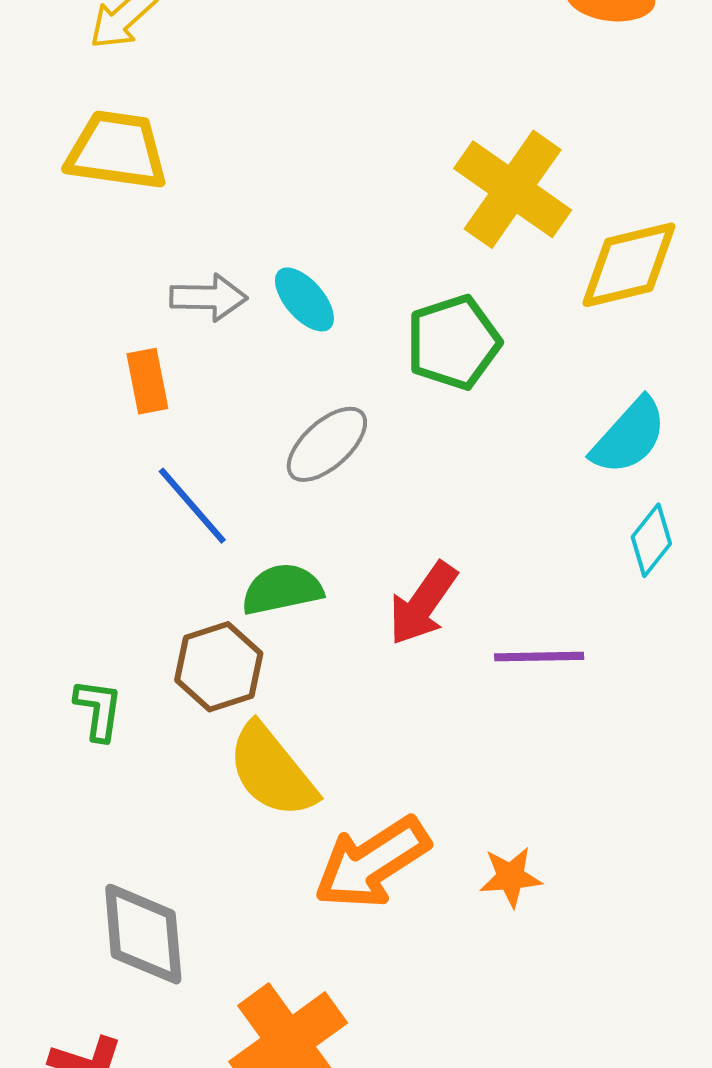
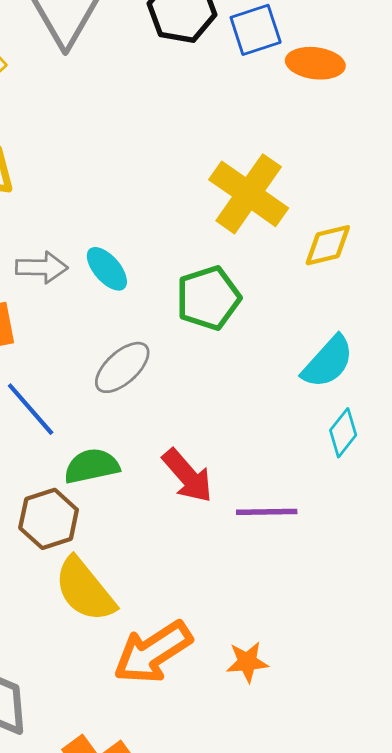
yellow diamond: (629, 265) -> (328, 245), size x0.7
red arrow: (423, 604) -> (187, 476), turned -76

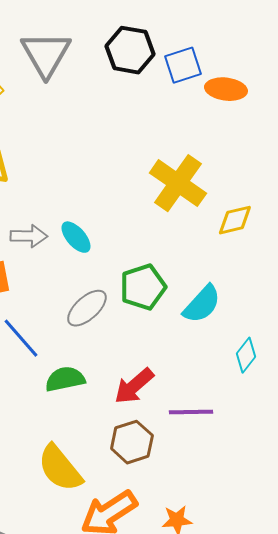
green pentagon: (208, 298) -> (143, 287), moved
cyan semicircle: (328, 362) -> (202, 304), moved
red arrow: (187, 476) -> (134, 386), turned 90
brown hexagon: (49, 519) -> (132, 442), moved

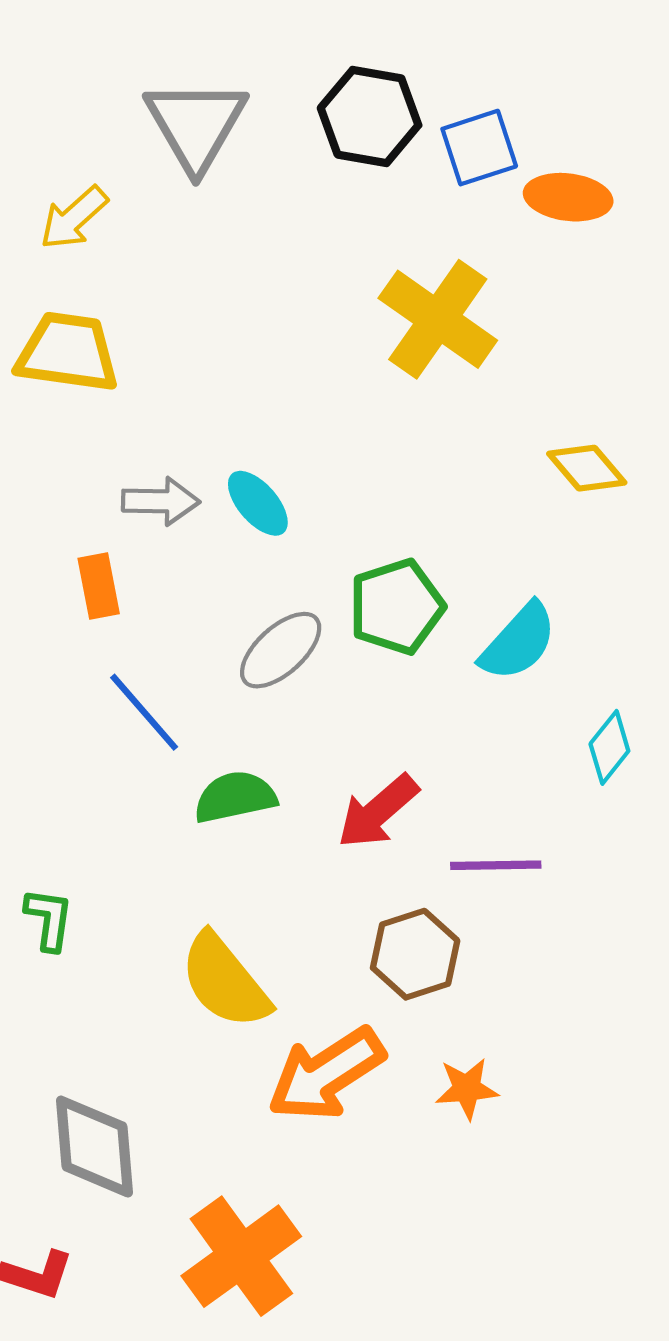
yellow cross: (178, 183) -> (438, 319), moved
yellow diamond: (235, 220) -> (587, 468), turned 63
brown hexagon: (132, 442) -> (415, 954), moved

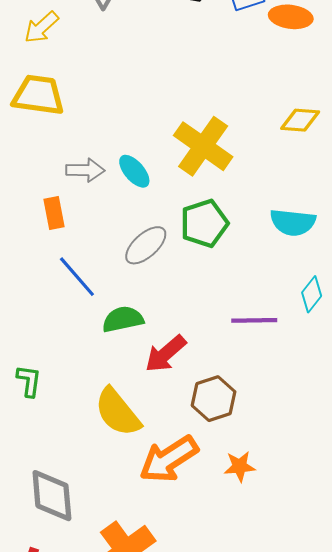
yellow cross: (438, 319) -> (203, 146), moved
yellow diamond: (587, 468) -> (300, 120), moved, turned -45
cyan semicircle: (518, 642) -> (293, 222), moved, turned 54
red arrow: (378, 811) -> (166, 354), moved
purple line: (496, 865) -> (254, 320), moved

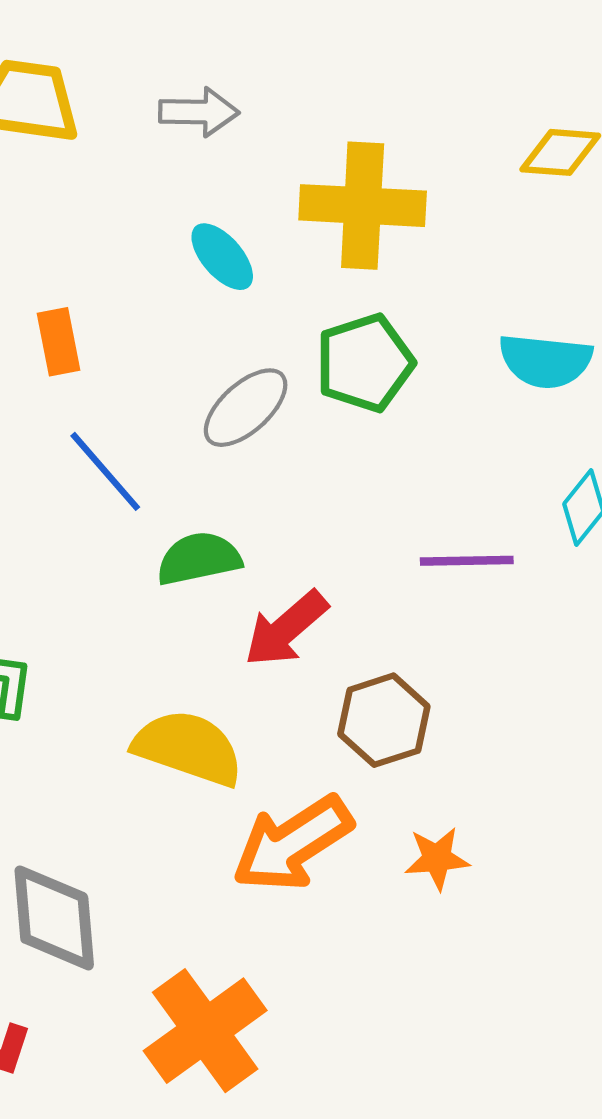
yellow cross: (203, 146) -> (363, 206), turned -32
gray arrow: (85, 170) -> (199, 112), moved
yellow semicircle: (118, 412) -> (188, 748), turned 148

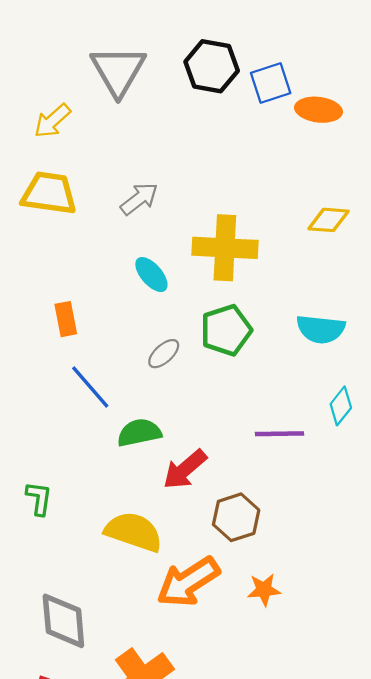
gray arrow: (199, 112) -> (139, 199), turned -39
gray ellipse: (246, 408) -> (164, 354), size x0.7

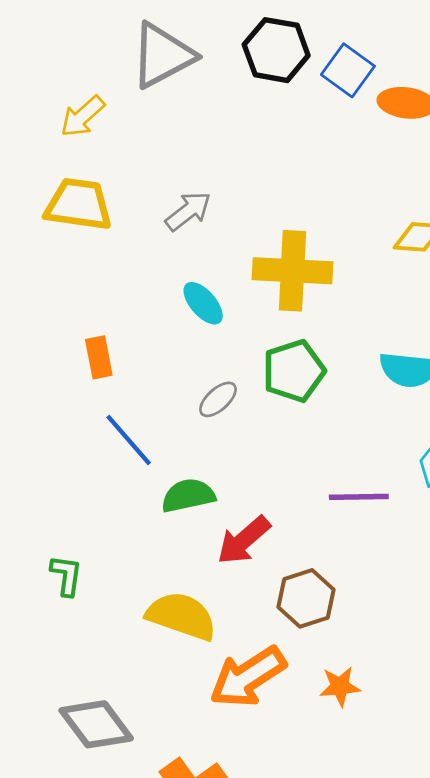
gray triangle: (118, 71) -> (162, 55), turned 32
blue square: (271, 83) -> (348, 70), turned -36
gray diamond: (63, 621) -> (96, 724), turned -32

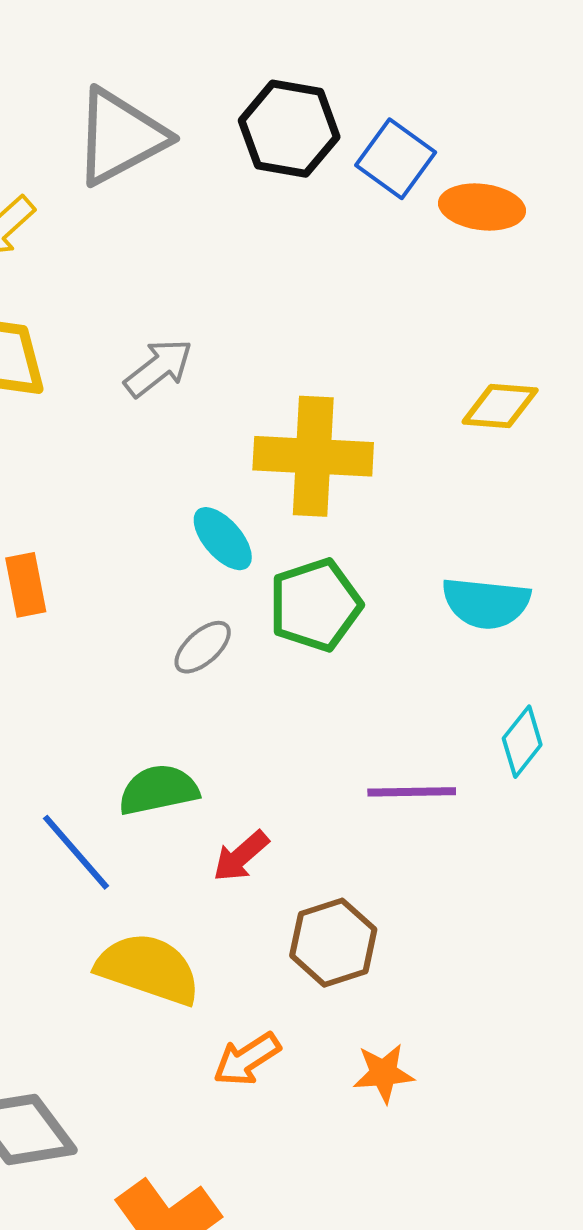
cyan ellipse: (203, 303) -> (223, 539), moved
blue line: (129, 440) -> (76, 852), moved
red arrow: (244, 540) -> (241, 856), size x0.7
orange arrow: (248, 677) -> (247, 1059), size x0.6

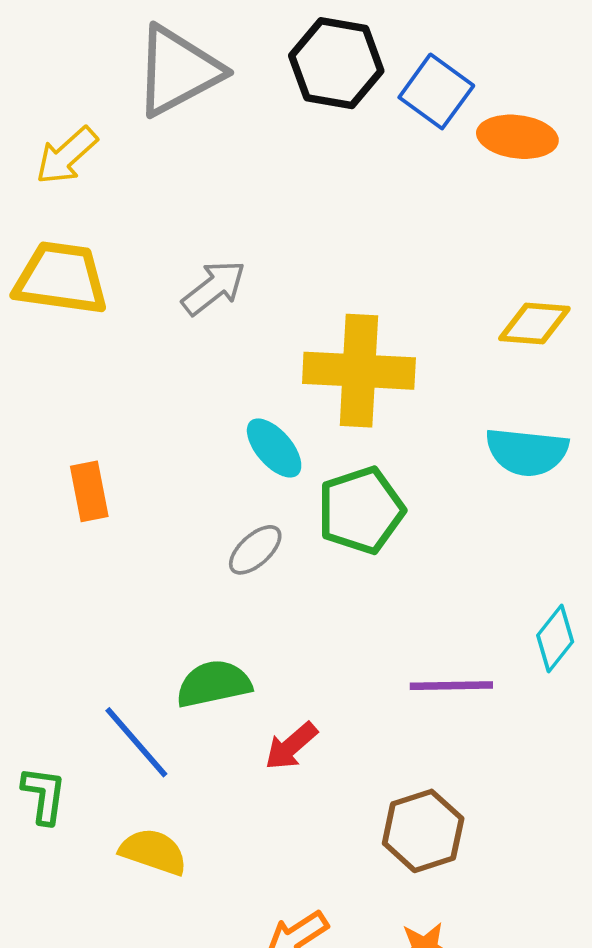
cyan semicircle: (486, 603) -> (527, 452), moved
brown hexagon: (333, 943) -> (423, 831), moved
yellow semicircle: (148, 969) -> (153, 852), moved, size x0.7

